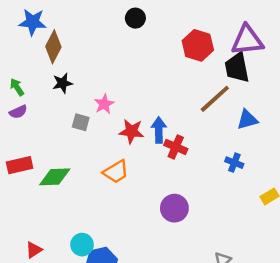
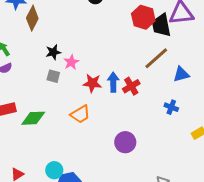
black trapezoid: (237, 68) -> (161, 25), moved
black star: (62, 83) -> (53, 52), moved
red cross: (176, 147) -> (131, 86), moved, turned 36

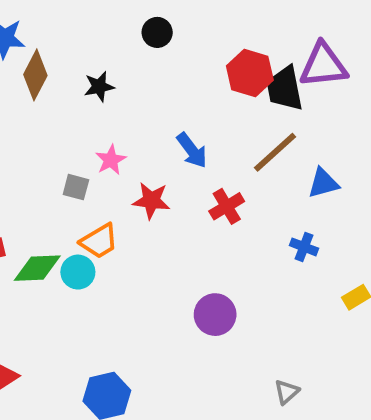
black star: (53, 52) -> (99, 87), moved
blue arrow: (113, 82) -> (192, 150), moved, turned 144
orange trapezoid: (80, 114) -> (99, 241), moved
cyan circle: (54, 170) -> (78, 272), moved

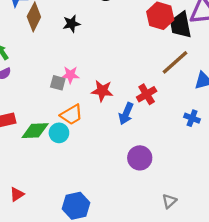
blue arrow: (192, 150) -> (126, 114), moved, turned 60
pink star: (111, 160) -> (70, 75), moved, turned 30
gray triangle: (287, 392) -> (169, 201), moved

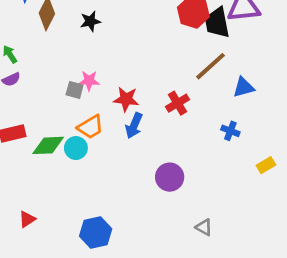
blue arrow: (126, 114) -> (134, 126), moved
gray triangle: (169, 201) -> (204, 227), turned -49

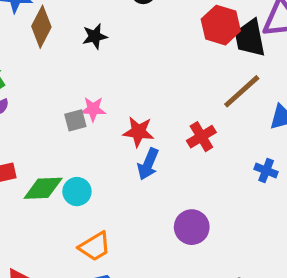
gray square: (75, 90) -> (75, 120), turned -30
orange trapezoid: (90, 127) -> (95, 246), moved

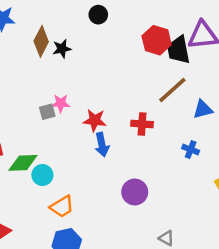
brown diamond: (41, 27) -> (41, 41), moved
red cross: (201, 137) -> (142, 124), turned 35
blue arrow: (148, 164) -> (102, 145), turned -35
cyan circle: (77, 192) -> (42, 175), moved

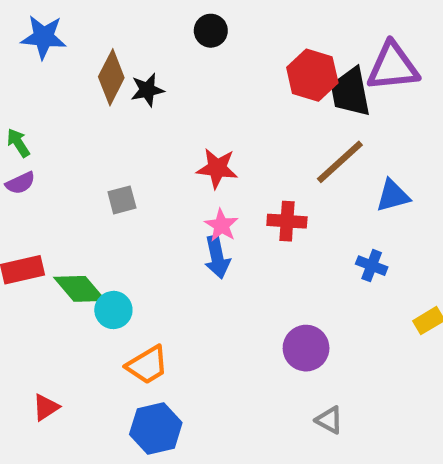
pink star: (61, 103) -> (221, 225), moved, turned 30
red star: (95, 120) -> (217, 168), moved
green diamond: (23, 163) -> (80, 289), turned 52
purple circle: (135, 192) -> (306, 348), moved

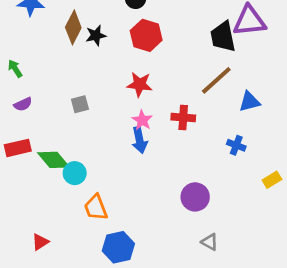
red hexagon: (312, 75) -> (146, 35), moved
purple semicircle: (20, 183) -> (23, 104), moved
orange trapezoid: (147, 365) -> (96, 208), turned 100
red triangle: (46, 407) -> (40, 242), moved
blue hexagon: (156, 428) -> (118, 247), moved

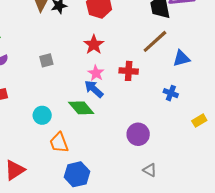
red star: (140, 84) -> (94, 45), turned 30
blue arrow: (140, 140) -> (94, 89), turned 144
green diamond: (53, 160) -> (81, 108), moved
red triangle: (40, 242) -> (15, 170), size x1.5

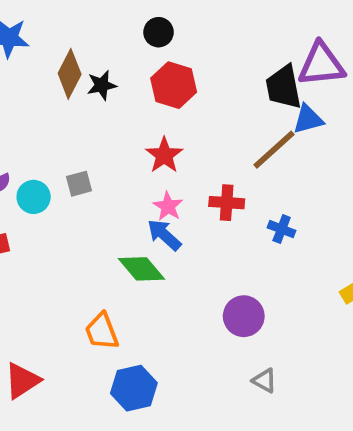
blue triangle: (181, 58) -> (308, 119), moved
blue cross: (171, 93) -> (282, 229), moved
cyan circle: (42, 115) -> (34, 197), moved

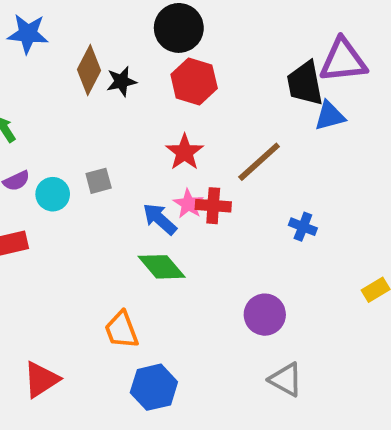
black circle: (159, 32) -> (179, 28), size x1.6
brown line: (274, 150) -> (259, 162), moved
red cross: (227, 203) -> (213, 206), moved
blue arrow: (164, 235) -> (160, 219), moved
gray triangle: (265, 381) -> (286, 380), size x1.4

